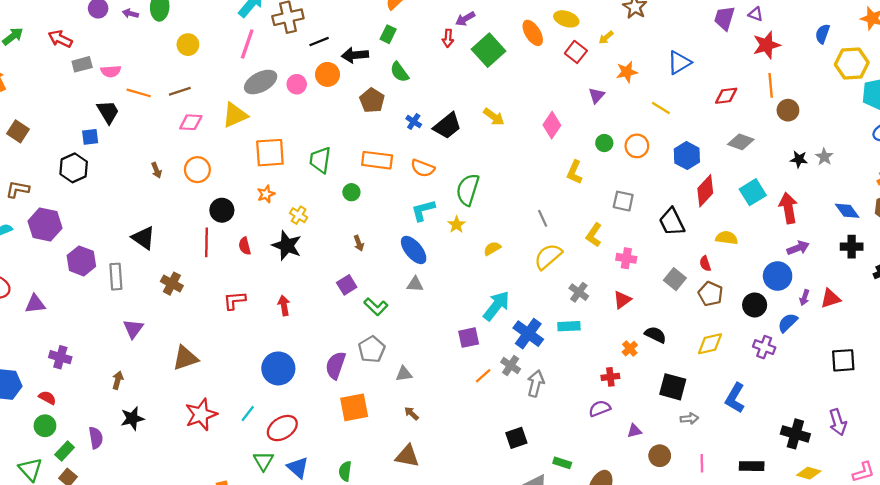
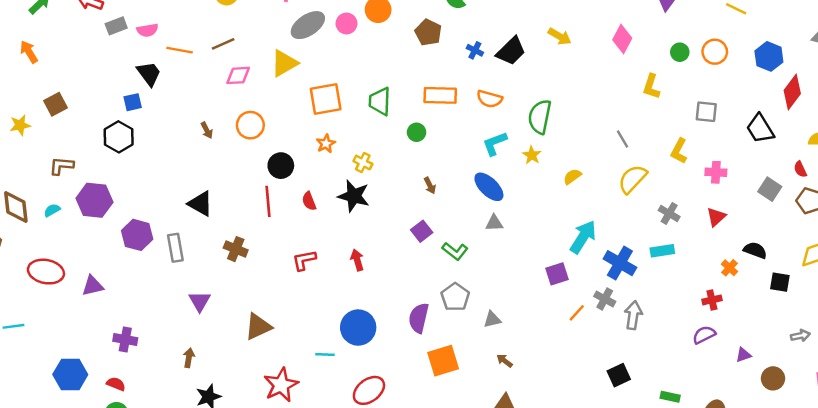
brown square: (18, 131) -> (55, 104), turned 35
black square: (673, 387) -> (780, 282), moved, size x0.7
cyan line: (248, 413) -> (325, 355), moved, turned 60

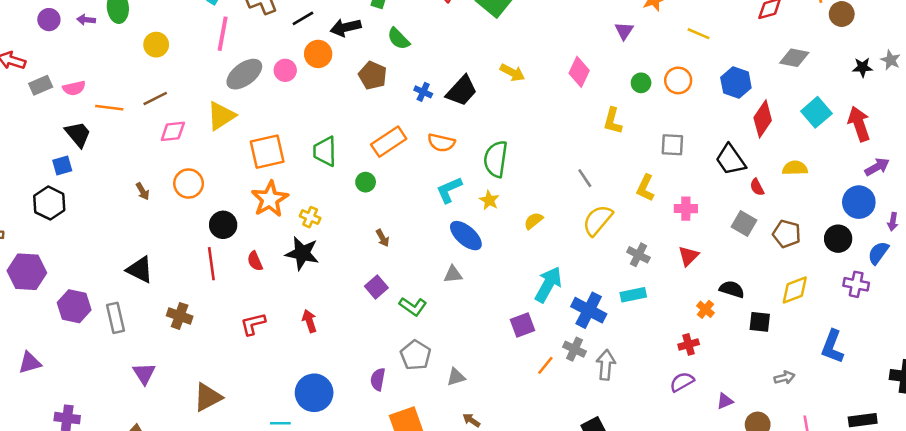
orange rectangle: (440, 95) -> (389, 142), turned -32
orange star: (326, 144) -> (270, 199), size x1.8
red semicircle: (800, 169) -> (757, 187), moved
blue ellipse: (489, 187) -> (466, 236), moved
purple semicircle: (419, 318) -> (378, 379), size x0.7

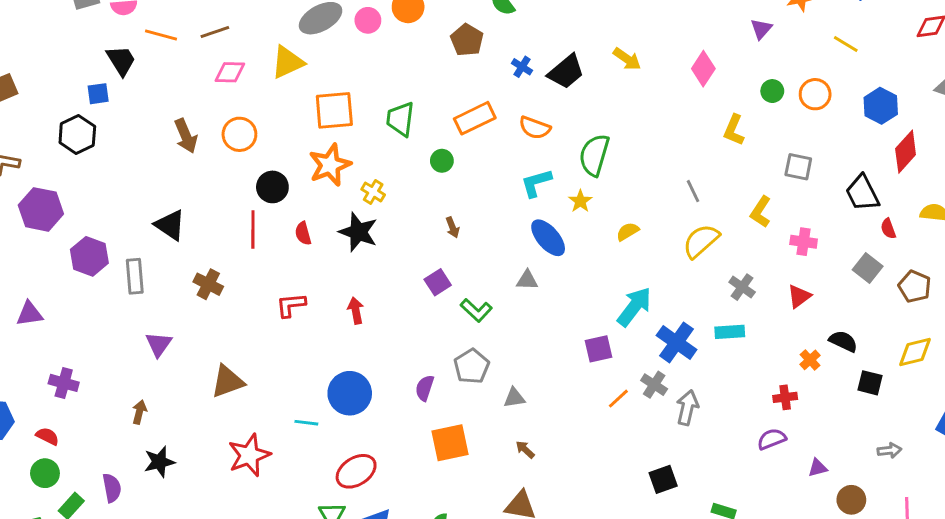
brown arrow: (143, 191) -> (186, 136), size x1.6

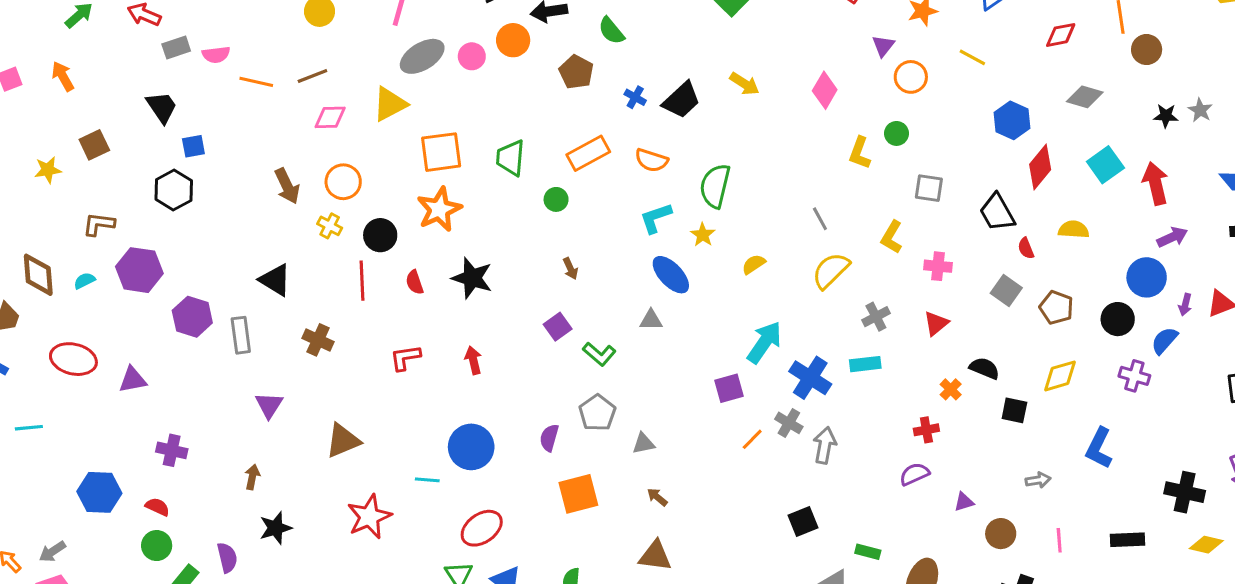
black trapezoid: (121, 60) -> (162, 107), moved
green circle: (772, 91) -> (896, 133), moved
orange circle: (815, 94) -> (911, 77), moved
yellow cross: (373, 192) -> (330, 226), moved
gray cross: (742, 287) -> (876, 317), turned 30

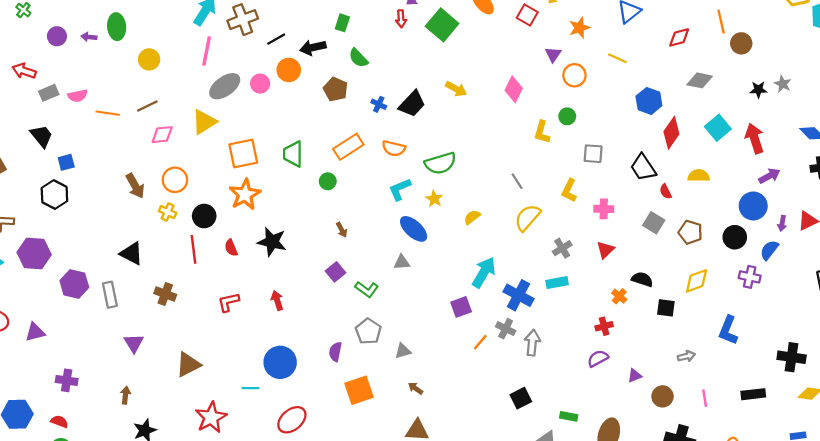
green semicircle: (715, 186) -> (440, 163), turned -116

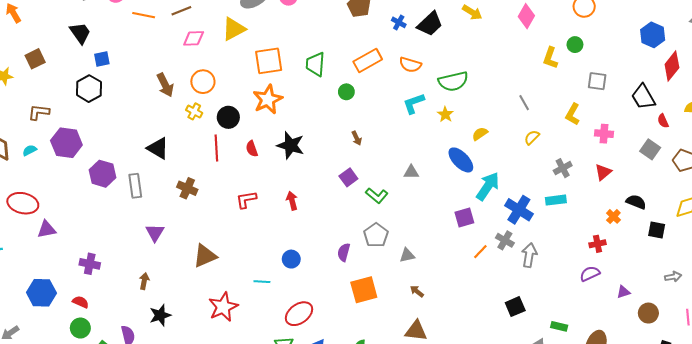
yellow semicircle: (527, 218) -> (532, 137), size x0.6
blue ellipse: (414, 229) -> (461, 160), moved
purple triangle: (35, 332) -> (47, 229), moved
blue circle: (280, 362) -> (291, 259), size x0.6

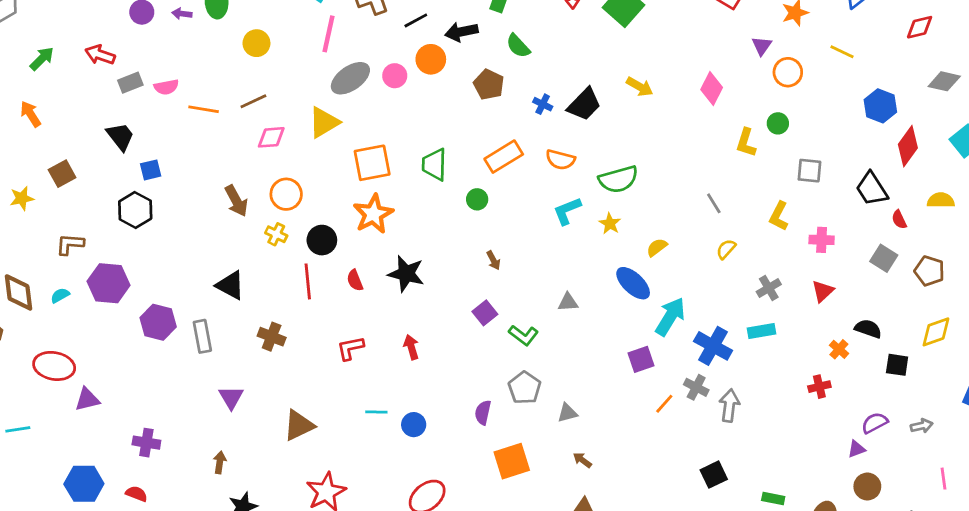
purple semicircle: (590, 274) -> (875, 423), moved
cyan line: (262, 282) -> (376, 412), moved
brown circle: (648, 313) -> (867, 486), moved

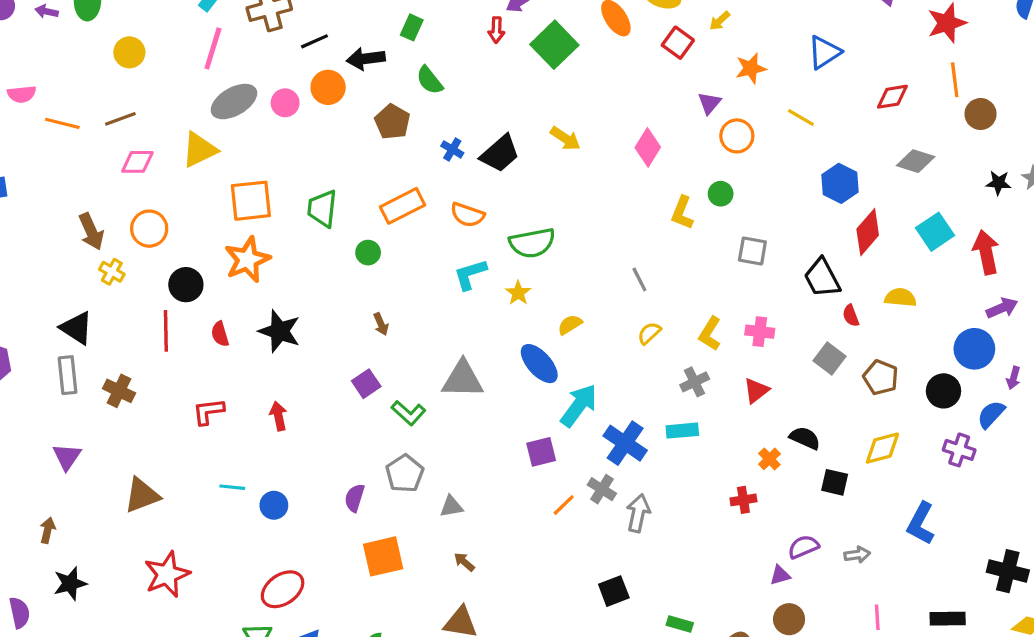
yellow L-shape: (779, 216) -> (710, 334), moved
yellow cross: (276, 234) -> (112, 272), moved
gray triangle: (568, 302) -> (463, 379), size x1.8
gray rectangle: (202, 336) -> (68, 375), moved

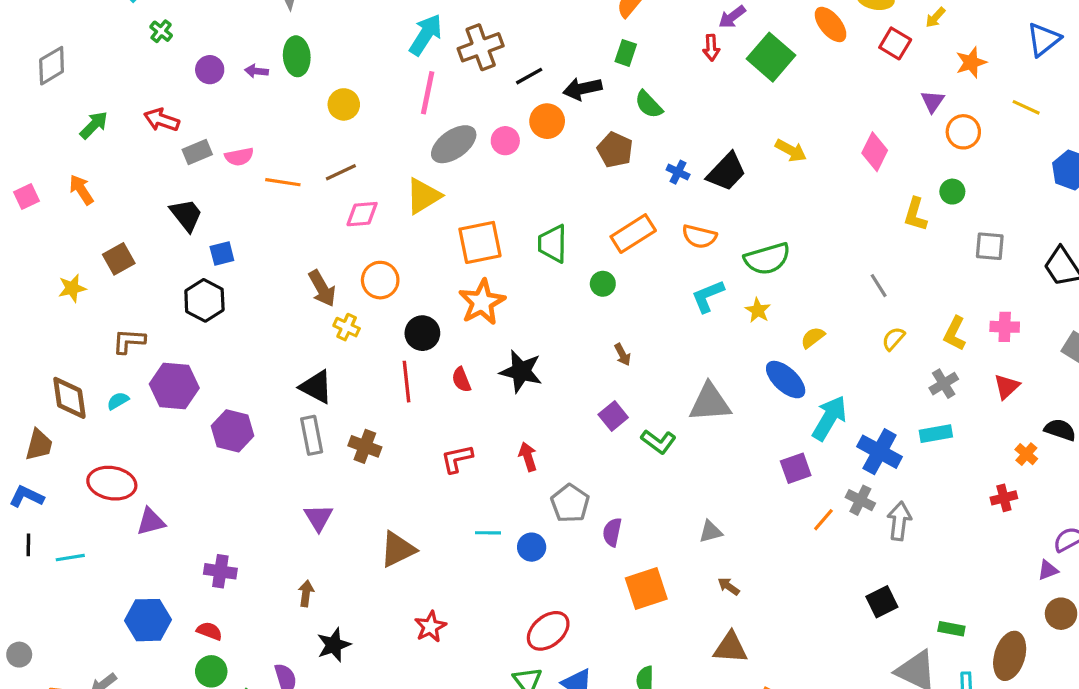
gray pentagon: (405, 473) -> (570, 503), moved
red star: (167, 574) -> (430, 627), size x0.7

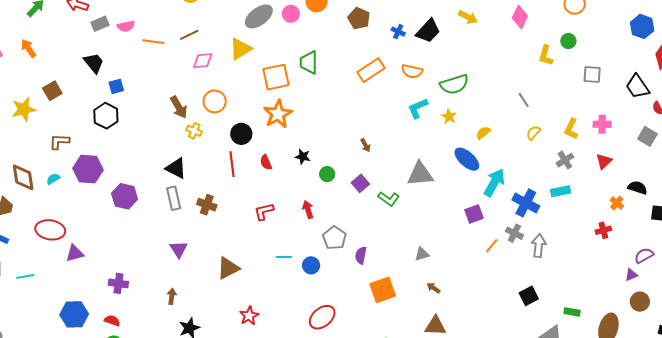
green trapezoid: (553, 244) -> (309, 62), moved
green circle: (603, 284) -> (327, 174), moved
yellow star: (72, 288) -> (24, 109), size x1.4
black star: (521, 371) -> (303, 157), size x0.6

